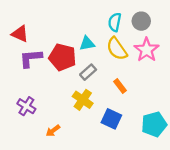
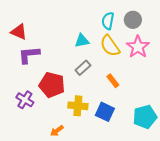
red pentagon: (63, 57) -> (52, 85), moved
yellow cross: (83, 100) -> (78, 106), moved, turned -30
orange arrow: (53, 131) -> (57, 131), moved

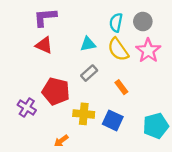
red triangle: (19, 32) -> (44, 45), moved
purple L-shape: (29, 55) -> (45, 17), moved

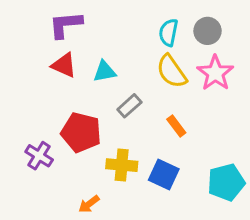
cyan triangle: (88, 44) -> (105, 71), moved

